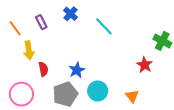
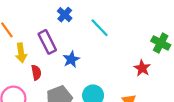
purple rectangle: (41, 22) -> (47, 42), moved, size x1.5
blue star: (77, 70) -> (71, 59), moved

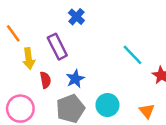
cyan line: (100, 28) -> (133, 55), moved
blue star: (71, 59) -> (75, 79), moved

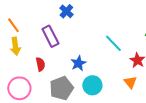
yellow arrow: (29, 58) -> (15, 46), moved
blue star: (75, 79) -> (78, 63), moved
orange triangle: (147, 111) -> (130, 82), moved

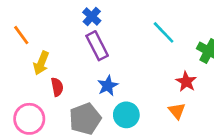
purple rectangle: (50, 36) -> (97, 46), moved
cyan line: (113, 43) -> (164, 32), moved
yellow arrow: (15, 46) -> (41, 63), moved, turned 30

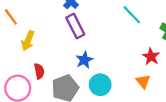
red semicircle: (57, 87) -> (39, 71), moved

